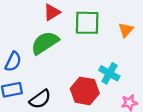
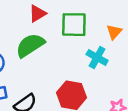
cyan cross: (109, 73) -> (97, 57), moved

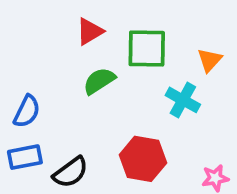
green semicircle: (30, 45) -> (99, 81), moved, size x0.7

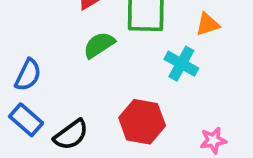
orange triangle: (210, 60) -> (208, 24), turned 30
blue rectangle: (25, 157) -> (26, 120), turned 52

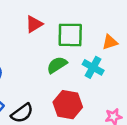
green semicircle: (99, 45) -> (57, 65), moved

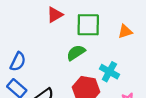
cyan cross: (93, 67) -> (109, 72), moved

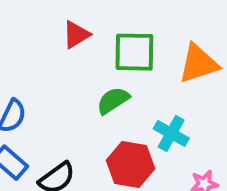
orange triangle: (125, 31) -> (198, 64), size x1.6

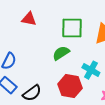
red triangle: (76, 35) -> (29, 19), moved, turned 42

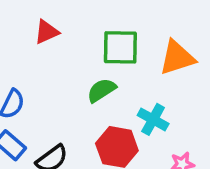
red triangle: (29, 19) -> (47, 32), turned -35

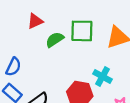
green semicircle: (102, 90) -> (55, 40), moved

